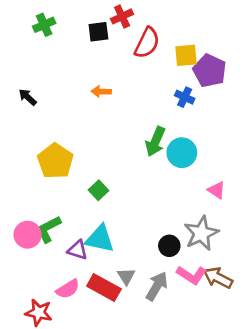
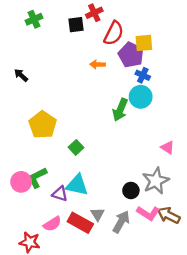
purple pentagon: (210, 71) -> (131, 55), moved
orange arrow: (101, 92) -> (98, 64), moved
cyan circle: (182, 153) -> (141, 97), moved

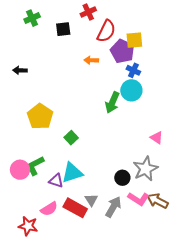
black square: (76, 25) -> (63, 29), moved
black arrow: (21, 75) -> (20, 70), turned -40
cyan triangle: (77, 185) -> (72, 173), turned -30

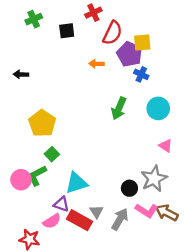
cyan circle: (131, 90) -> (158, 108), moved
green square: (71, 138) -> (52, 154), moved
purple triangle: (56, 181) -> (61, 204), moved

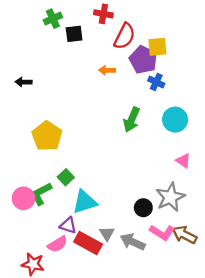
red cross: (93, 13) -> (103, 14), turned 35
green cross: (34, 19) -> (53, 19), moved
green square: (52, 154) -> (66, 177), moved
gray arrow: (120, 219) -> (133, 242), turned -95

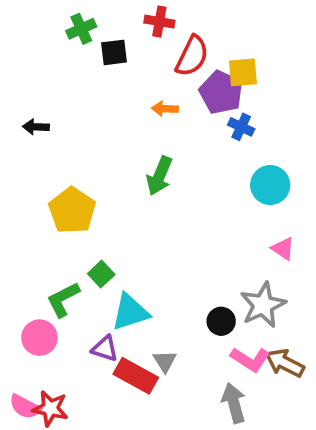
green arrow: (132, 120) -> (159, 176), moved
pink circle: (23, 198) -> (39, 338), moved
gray arrow: (133, 242) -> (234, 403), moved, turned 50
pink semicircle: (58, 244) -> (25, 407), moved, turned 60

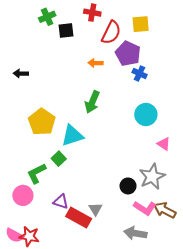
yellow square: (243, 72) -> (141, 24), moved
cyan circle: (270, 185) -> (146, 115), moved
cyan triangle: (130, 312) -> (72, 136), moved
gray arrow: (234, 403) -> (135, 233), turned -65

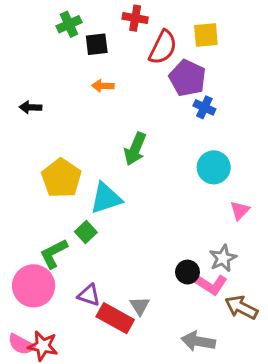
orange arrow: (95, 63) -> (103, 86), moved
pink triangle: (164, 144) -> (240, 210), turned 40
gray star: (152, 176) -> (223, 258), size x0.7
pink circle: (23, 195) -> (34, 286), size x1.4
pink L-shape: (145, 208) -> (211, 284), moved

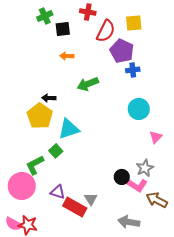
black arrow: (31, 107) -> (49, 98), moved
blue cross: (204, 107) -> (133, 70), turned -32
green arrow: (135, 149) -> (88, 84), moved, turned 45

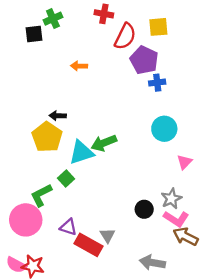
black square: (63, 29) -> (34, 34), moved
green arrow: (88, 84) -> (104, 143), moved
pink L-shape: (137, 185) -> (176, 219), moved

